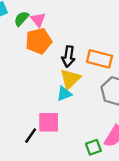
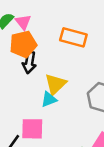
black arrow: (68, 56) -> (29, 62), moved
orange rectangle: (100, 59) -> (73, 37), moved

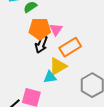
pink triangle: (23, 22) -> (56, 29), moved
orange rectangle: (73, 37) -> (70, 47), moved, turned -60

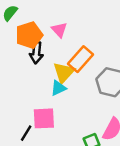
pink triangle: (56, 29) -> (59, 30), moved
orange rectangle: (70, 47) -> (81, 59), moved

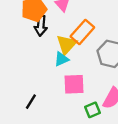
pink square: (44, 118) -> (74, 84), moved

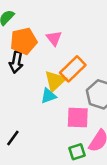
black arrow: (41, 26) -> (16, 62), moved
pink square: (74, 84) -> (78, 117), moved

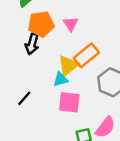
pink square: (78, 117) -> (69, 102), moved
black line: (13, 138) -> (24, 98), moved

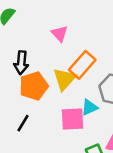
orange pentagon: (41, 24) -> (34, 86), moved
cyan triangle: (61, 79) -> (89, 107), moved

